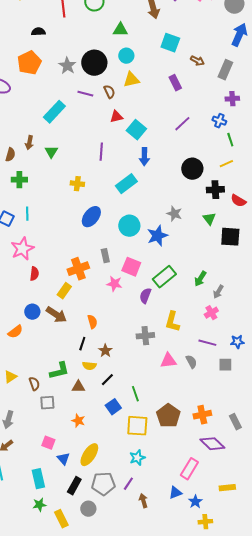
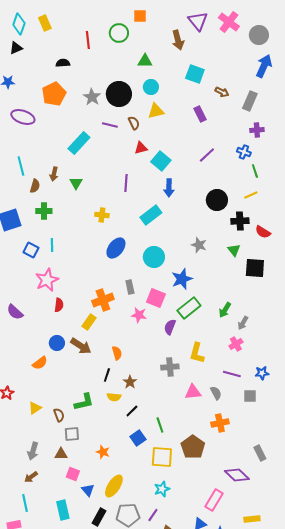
blue star: (157, 236) -> (182, 279), moved
brown triangle: (78, 387) -> (61, 454), moved
orange cross: (202, 415) -> (220, 423), moved

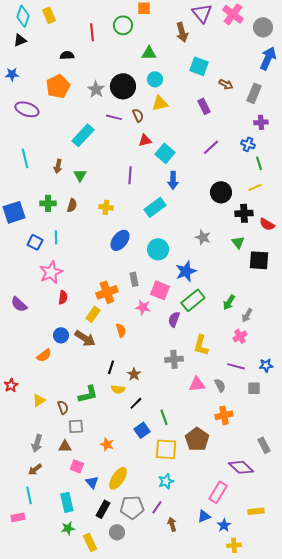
brown semicircle: (35, 186) -> (72, 205), moved
orange semicircle: (117, 353) -> (121, 330), moved

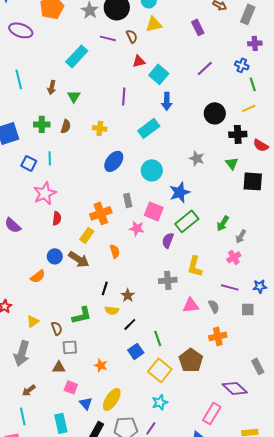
gray arrow: (37, 443) -> (22, 353), moved, size x1.4
yellow square: (166, 449) -> (160, 370), turned 35

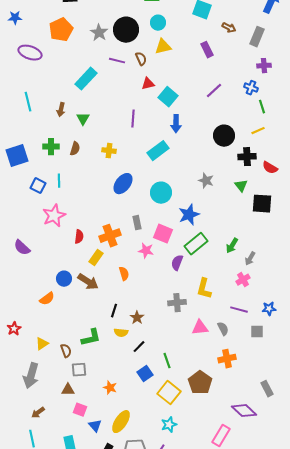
red semicircle: (57, 218) -> (79, 237), moved

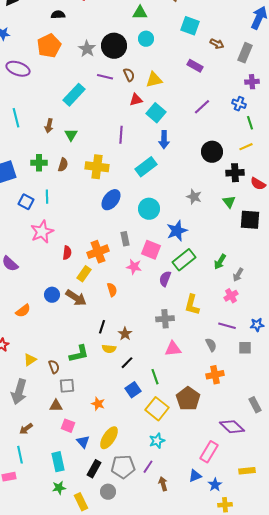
yellow triangle: (163, 47) -> (154, 80), moved
purple rectangle: (207, 50) -> (195, 66), turned -35
yellow cross: (109, 151) -> (97, 167), size x1.6
orange semicircle: (47, 299) -> (23, 311), moved
pink triangle: (200, 328) -> (173, 349), moved

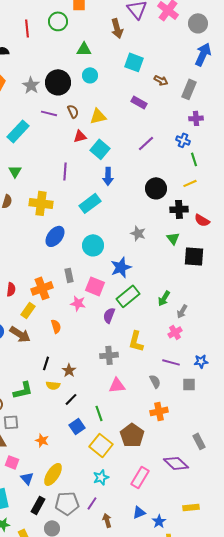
pink rectangle: (209, 452) -> (140, 477), moved

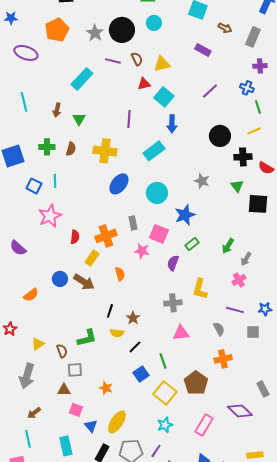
green rectangle: (128, 296) -> (192, 244), size x0.6

